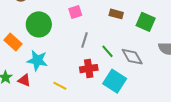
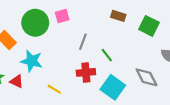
pink square: (75, 12) -> (62, 16), moved
gray diamond: (132, 57) -> (147, 77), moved

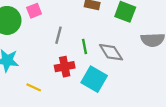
green line: (107, 55) -> (85, 46), turned 32
gray diamond: (147, 77) -> (111, 52), moved

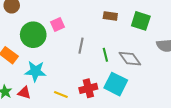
red cross: (65, 67) -> (88, 88), moved

